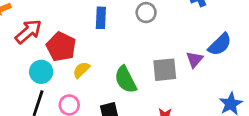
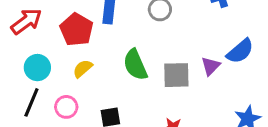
red pentagon: (61, 47) -> (76, 30), moved
green semicircle: (126, 80) -> (135, 65), moved

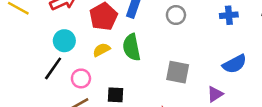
green semicircle: (135, 65) -> (132, 47), moved
purple triangle: (211, 66) -> (215, 94), moved

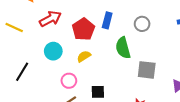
green semicircle: (132, 47) -> (123, 48), moved
black line: (53, 68) -> (22, 72), moved

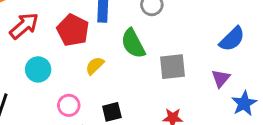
yellow semicircle: (84, 56) -> (95, 66), moved

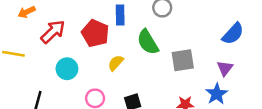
blue star: (244, 103) -> (217, 94), moved

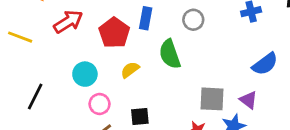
gray square: (183, 60) -> (212, 99), moved
purple triangle: (225, 68) -> (248, 100), turned -42
cyan circle: (67, 69) -> (85, 74), moved

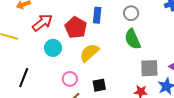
green semicircle: (170, 54) -> (133, 39), moved
yellow semicircle: (130, 70) -> (89, 53), size x1.5
cyan circle: (85, 74) -> (53, 48), moved

